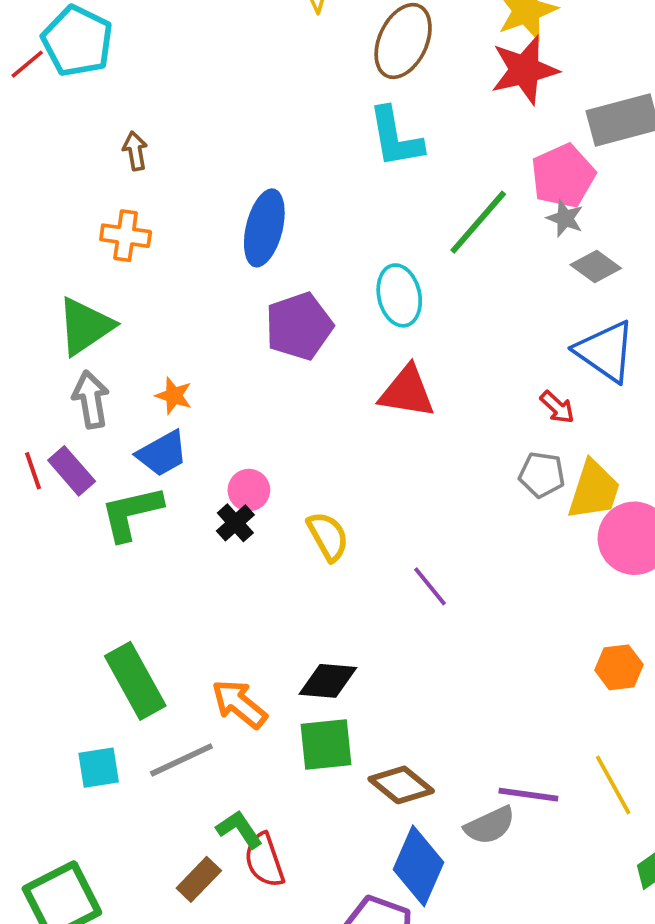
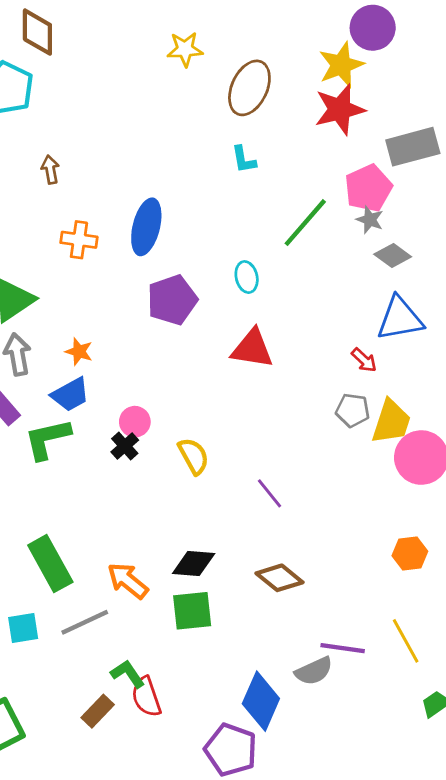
cyan L-shape: (395, 137) -> (244, 160), size x0.6
orange cross: (126, 236) -> (79, 240), moved
cyan ellipse: (399, 295) -> (247, 277), size x0.7
blue triangle: (605, 351) -> (400, 319), turned -45
brown diamond: (401, 785) -> (280, 578), moved

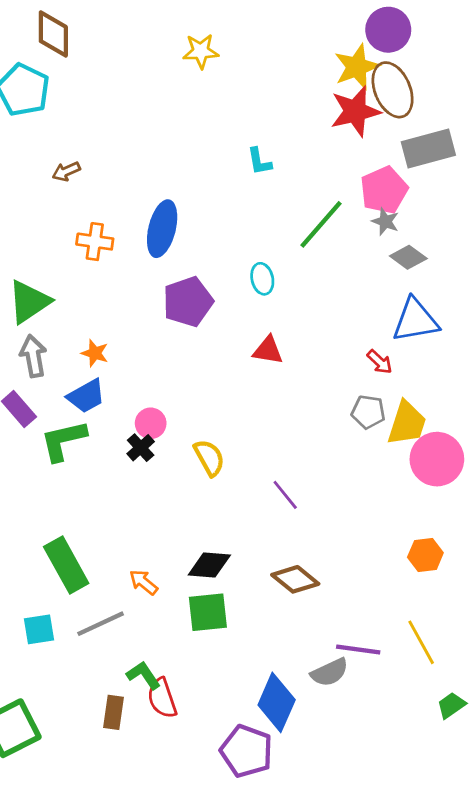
brown ellipse: (249, 88) -> (393, 90), moved, turned -48
brown arrow: (50, 170) -> (66, 171), turned -104
red triangle: (252, 349) -> (268, 350), size x0.7
orange arrow: (128, 581) -> (143, 582), size x0.7
brown rectangle: (98, 711) -> (113, 712), turned -36

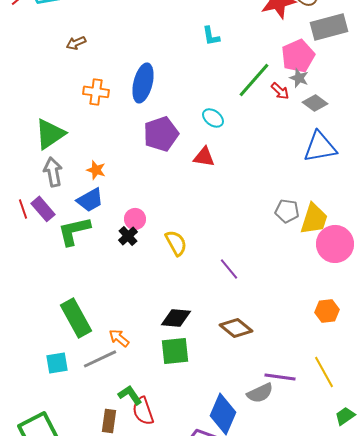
cyan ellipse: (262, 279) -> (213, 118), turned -40
red triangle: (268, 350) -> (204, 157), moved
red arrow: (380, 362) -> (280, 91), moved
orange arrow: (143, 582) -> (119, 338), moved

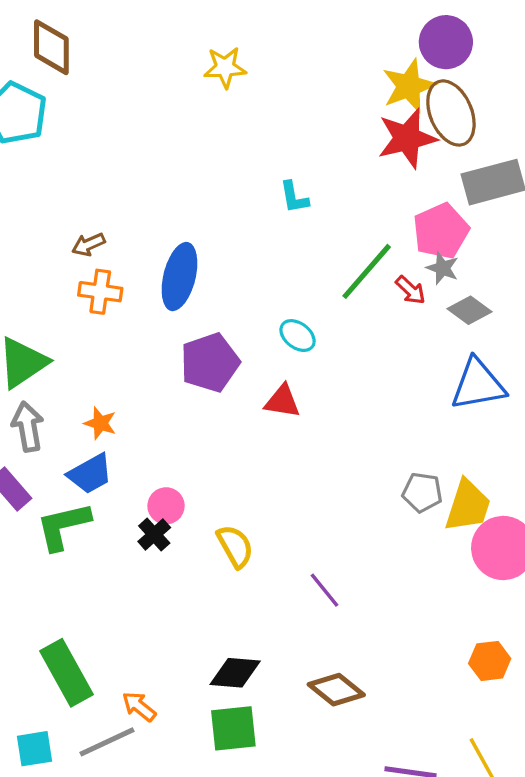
brown arrow: (76, 43) -> (88, 244), moved

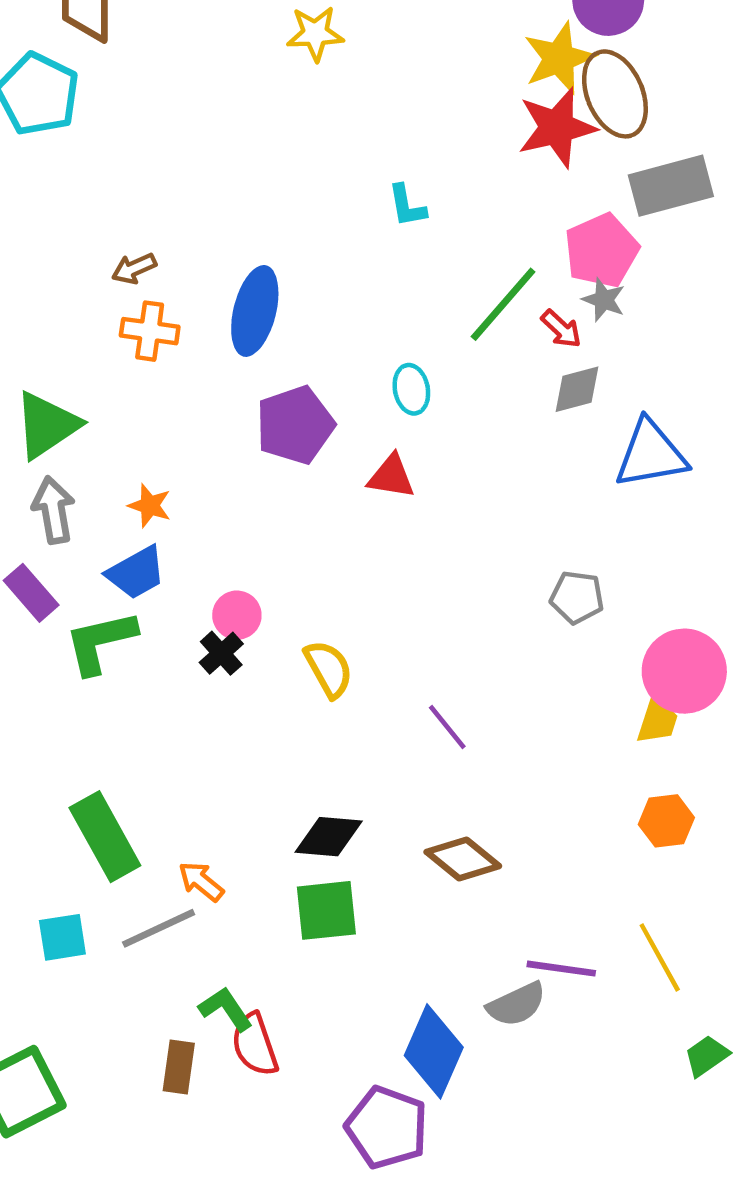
gray diamond: (470, 310) -> (577, 389), moved, turned -51
cyan ellipse: (298, 336) -> (411, 389), turned 42
yellow trapezoid: (468, 506) -> (657, 720), moved, size x0.7

